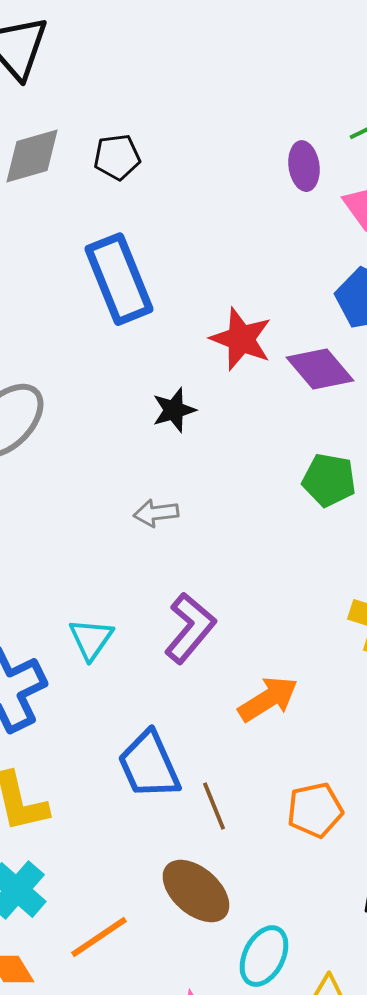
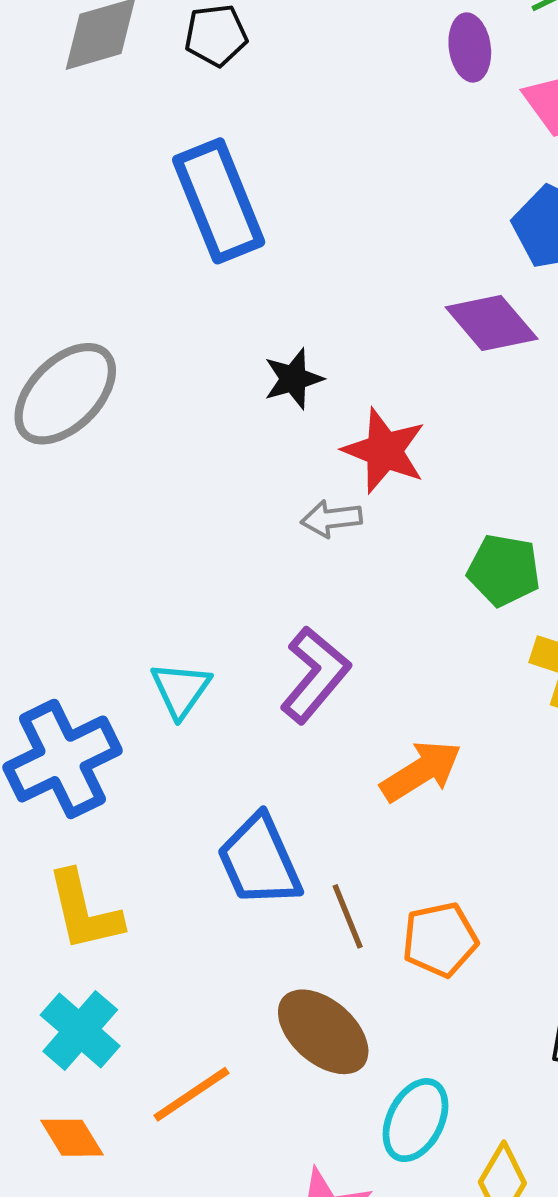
red star: (241, 339) -> (384, 451), moved
green pentagon: (329, 480) -> (504, 570), moved
gray arrow: (156, 513) -> (331, 519), moved
orange pentagon: (315, 810) -> (440, 939), moved

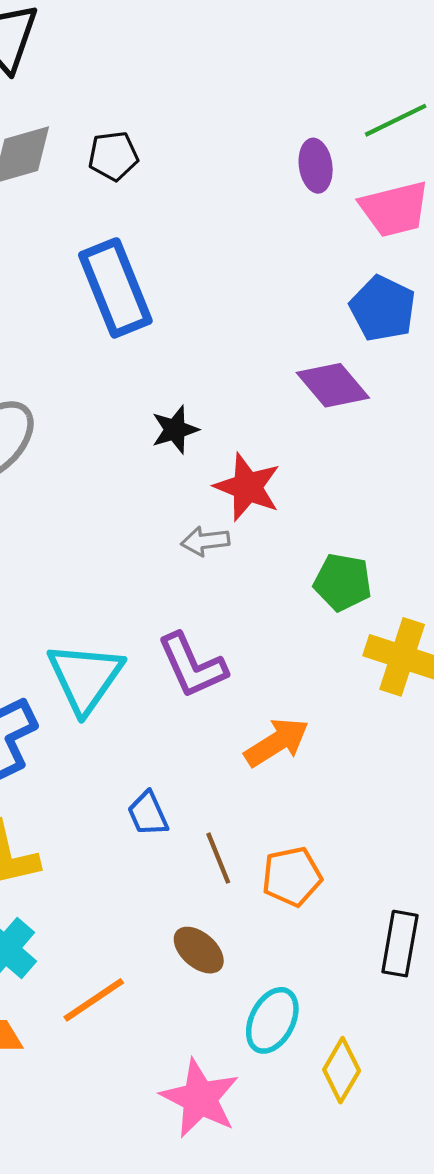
purple L-shape: (315, 675) -> (192, 666), turned 116
cyan triangle: (181, 690) -> (85, 677), size x1.6
blue trapezoid: (259, 861) -> (148, 814), size x0.6
brown ellipse: (323, 1032) -> (199, 950), size x0.7

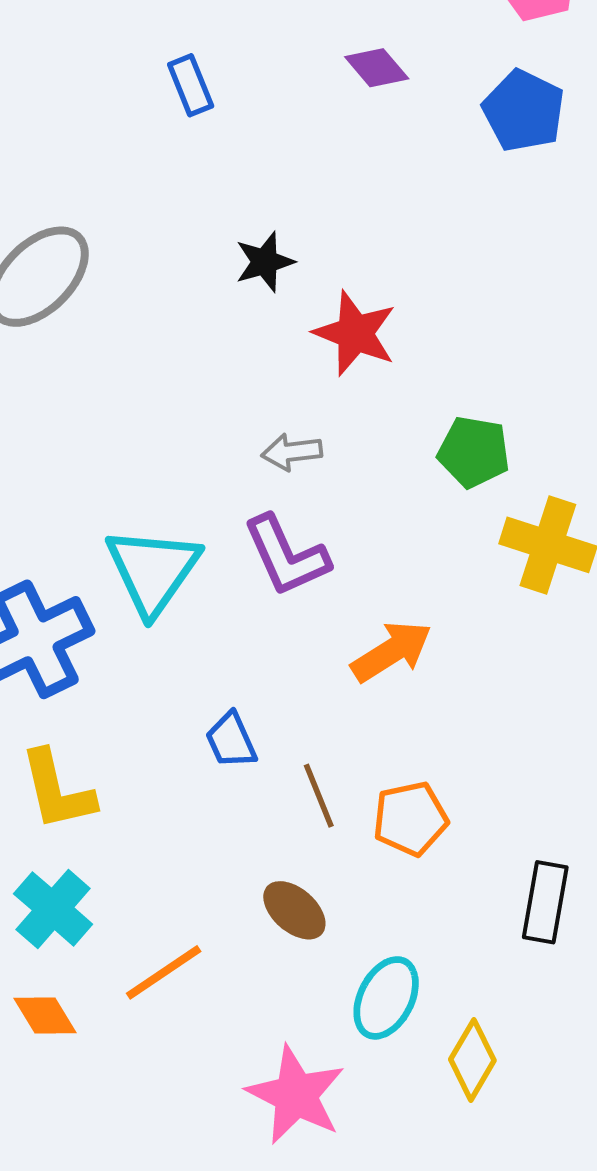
blue rectangle: (115, 288) -> (191, 85), size x0.5
purple diamond: (333, 385) -> (377, 68), moved, size x0.7
gray arrow: (205, 541) -> (292, 452), moved

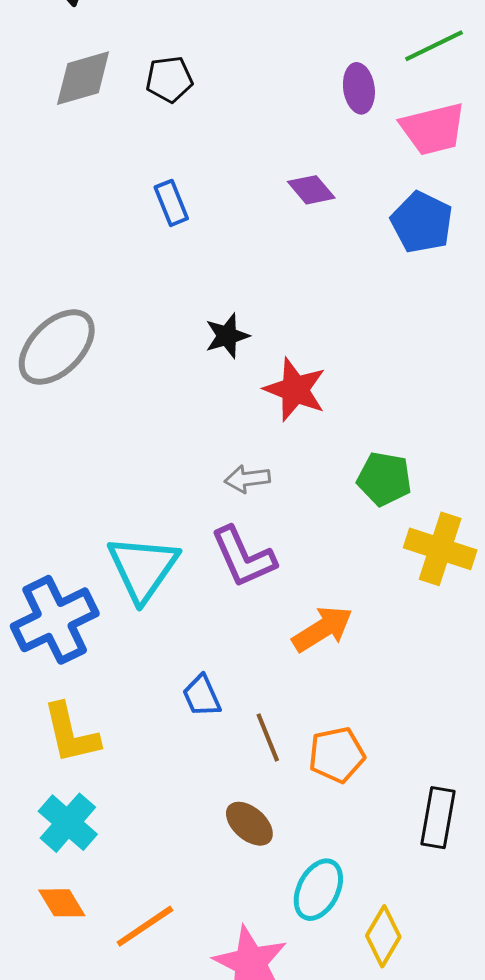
orange line: (164, 972) -> (145, 926), moved

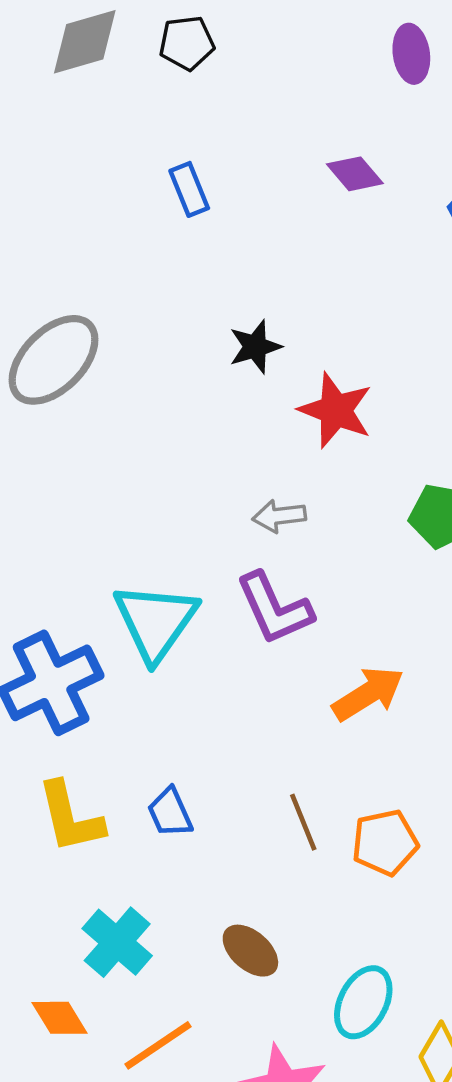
blue trapezoid: (202, 696) -> (170, 813), moved
cyan cross: (68, 823) -> (117, 942), moved
brown ellipse: (249, 824) -> (250, 951), moved

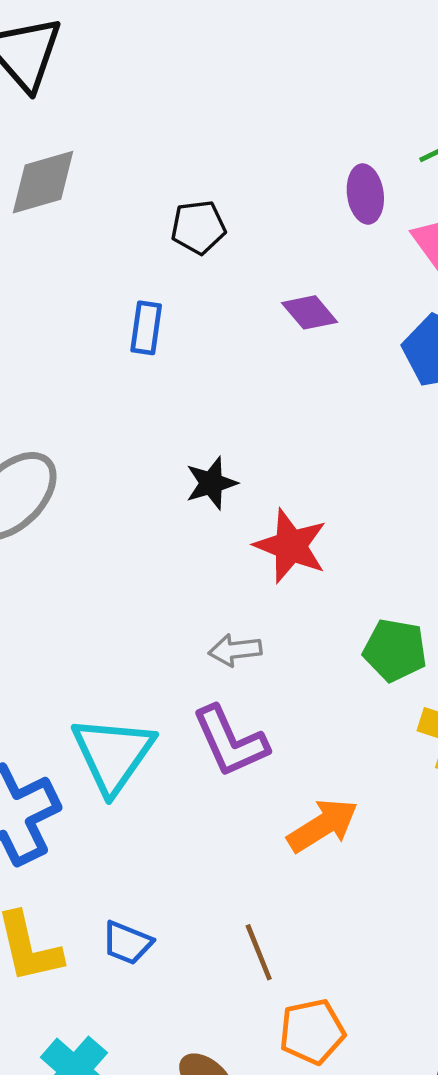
black pentagon: (187, 43) -> (198, 227), moved
blue rectangle: (189, 189) -> (146, 328), turned 30
blue trapezoid: (170, 813) -> (127, 943), turned -44
orange pentagon: (385, 843) -> (312, 1032), moved

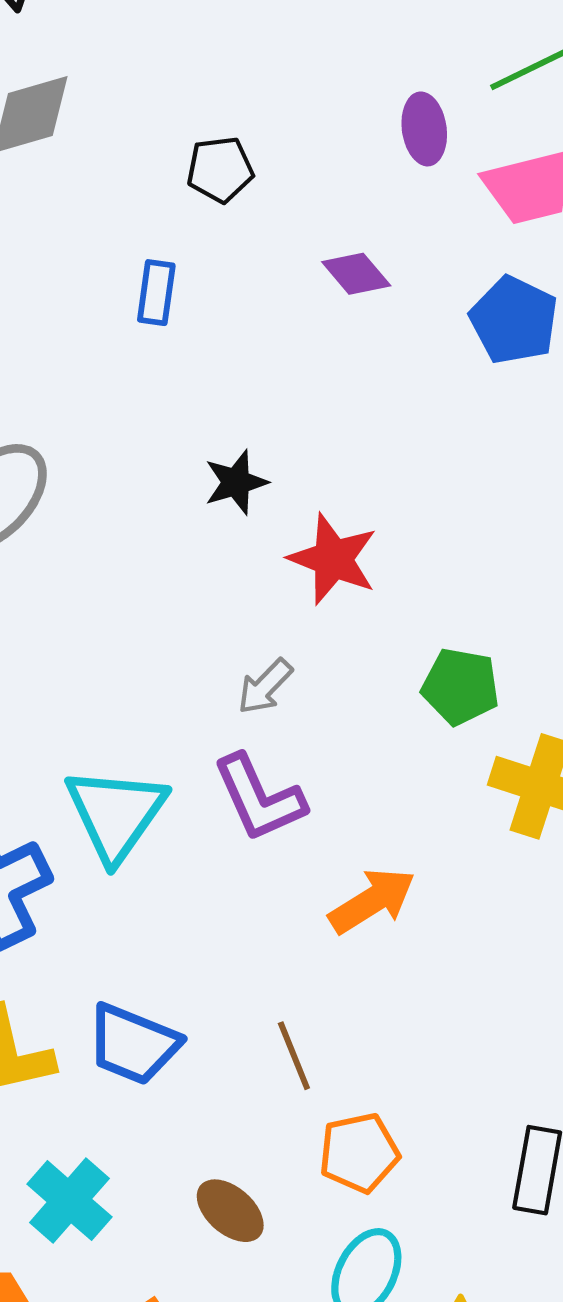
gray arrow: (235, 650) -> (265, 686), turned -39
blue trapezoid: (127, 943) -> (133, 1044), size x1.5

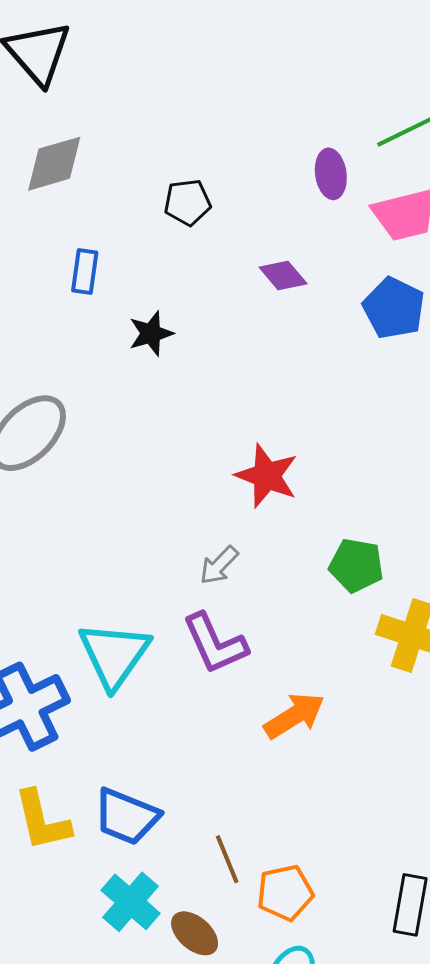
blue rectangle: (156, 293) -> (85, 271), moved
black star: (236, 482) -> (151, 333), moved
brown line: (294, 1056) -> (227, 859), moved
cyan cross: (69, 1201) -> (131, 902), moved

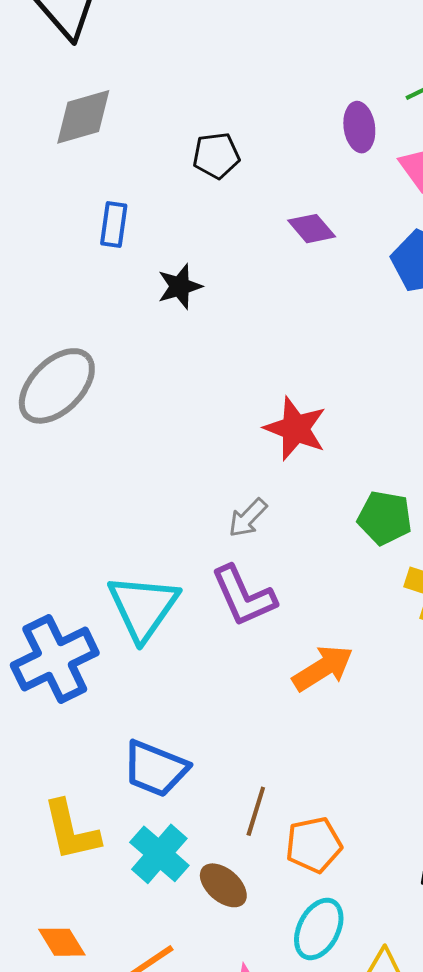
yellow L-shape: (42, 820) -> (71, 831), moved
brown line: (227, 859) -> (256, 811), turned 39

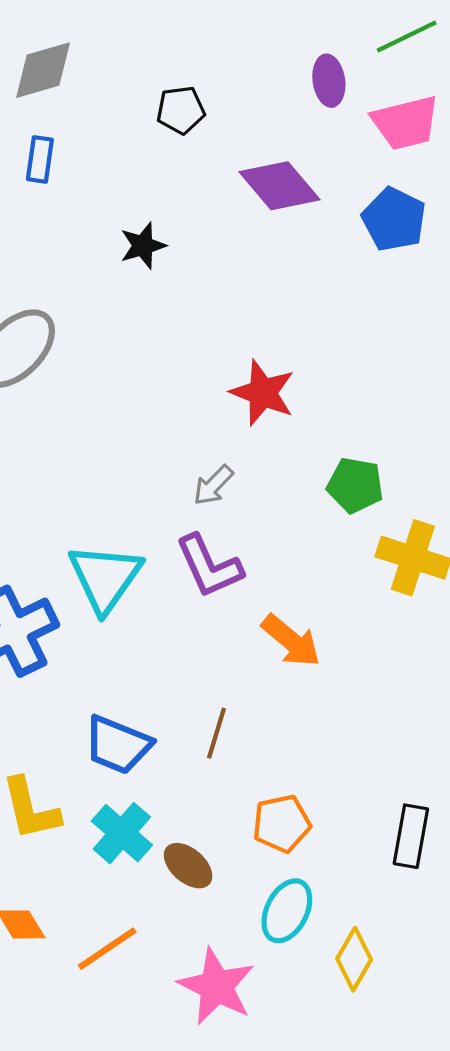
blue rectangle: (114, 225) -> (40, 159), moved
purple diamond: (312, 229) -> (279, 186), size x1.6
orange arrow: (323, 668) -> (291, 641), turned 72
brown line: (256, 811) -> (216, 733), moved

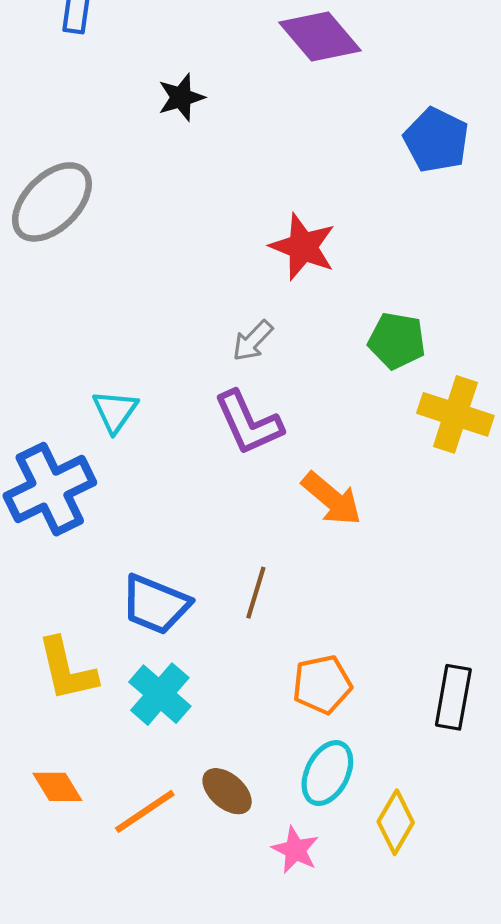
blue pentagon: (394, 219) -> (436, 140), moved
cyan triangle: (105, 578) -> (115, 411), moved, size x0.6
brown ellipse: (188, 866) -> (227, 791), moved
pink star: (216, 986) -> (295, 850), moved, size x0.6

